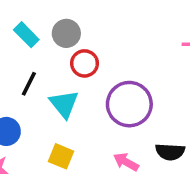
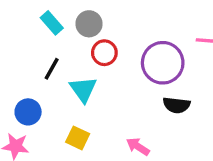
purple circle: (129, 104) -> (163, 63), moved
black semicircle: (170, 152) -> (177, 105), moved

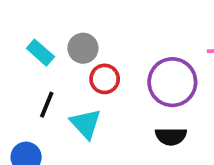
black semicircle: (177, 105) -> (171, 136), moved

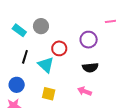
red circle: (105, 79) -> (59, 48), moved
purple circle: (172, 82) -> (89, 40), size x0.7

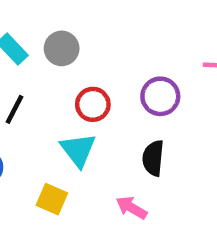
cyan triangle: (46, 65) -> (78, 150), moved
black semicircle: (90, 68) -> (153, 158), turned 91

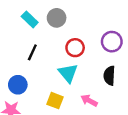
pink arrow: (131, 208) -> (89, 101), moved

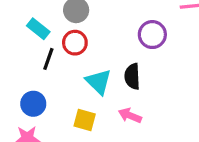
cyan rectangle: (30, 19) -> (38, 29), moved
red circle: (75, 48) -> (75, 43), moved
black semicircle: (109, 76) -> (132, 76), moved

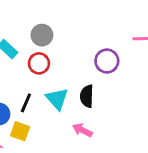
black line: (48, 59) -> (26, 103), moved
yellow square: (85, 120) -> (20, 131), moved

